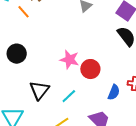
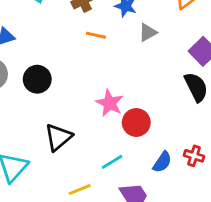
orange line: (23, 12) -> (96, 35), moved, turned -48
cyan line: (69, 96) -> (112, 162), moved

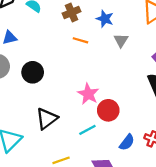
gray triangle: (148, 32) -> (121, 40), turned -32
cyan line: (112, 162) -> (87, 130), moved

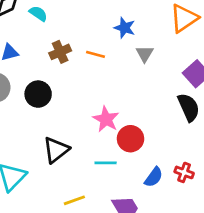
brown cross: (72, 12) -> (60, 52), moved
cyan line: (87, 130) -> (106, 163), turned 30

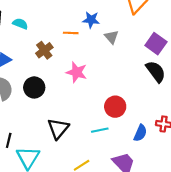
orange line: (95, 54) -> (71, 33), moved
pink star: (106, 119) -> (77, 72), moved

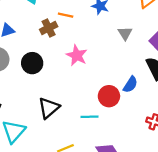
orange line: (71, 33) -> (66, 15), moved
gray triangle: (111, 37) -> (125, 33), moved
blue semicircle: (140, 133) -> (130, 85), moved

